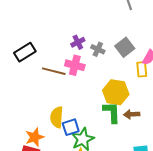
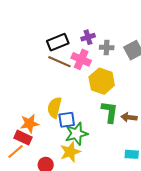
gray cross: (98, 49) -> (107, 47), turned -32
black rectangle: (25, 52) -> (58, 42), moved
yellow hexagon: (116, 92) -> (102, 81), moved

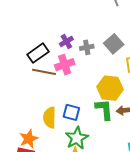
pink cross: (81, 59) -> (65, 65), turned -30
yellow hexagon: (102, 81) -> (110, 88), moved
blue square: (67, 120) -> (71, 112), moved, turned 36

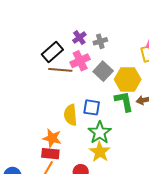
gray square: (114, 44) -> (103, 71), moved
orange star: (29, 139) -> (52, 138), turned -30

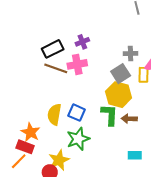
gray cross: (100, 41) -> (131, 53), moved
gray square: (103, 71) -> (121, 74), moved
yellow star: (100, 152) -> (59, 160), moved

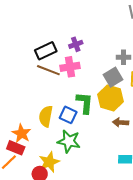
green L-shape: (110, 115) -> (85, 103), moved
green star: (78, 139) -> (69, 141), turned 30

